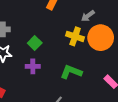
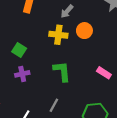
orange circle: (101, 38) -> (84, 31), size x0.6
green L-shape: (71, 72) -> (62, 71), turned 75

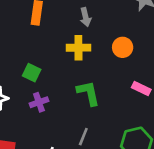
gray arrow: (67, 11) -> (86, 17), turned -48
orange circle: (84, 31) -> (123, 47), moved

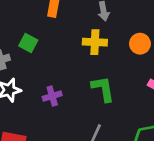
green square: (32, 73) -> (28, 43), moved

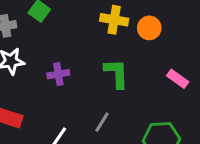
orange circle: (140, 44) -> (149, 28), moved

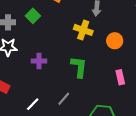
orange circle: (149, 28) -> (115, 41), moved
pink rectangle: (178, 79) -> (120, 77), turned 32

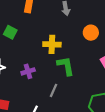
yellow cross: (83, 30) -> (52, 44), moved
gray line: (64, 99) -> (54, 90), moved

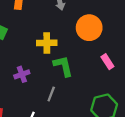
orange circle: (91, 33) -> (89, 28), size x1.5

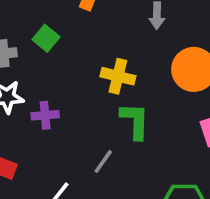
purple cross: (22, 74) -> (45, 115), moved

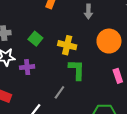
green square: (46, 38) -> (35, 39), moved

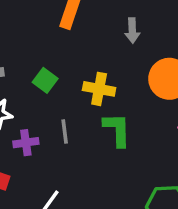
purple cross: (27, 67) -> (26, 143), moved
gray line: (59, 92) -> (65, 132), moved, turned -40

